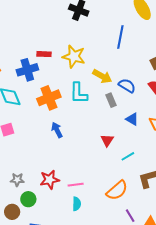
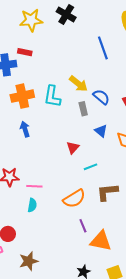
blue line: (120, 37) -> (103, 48), turned -40
yellow star: (74, 56) -> (31, 20), moved, turned -30

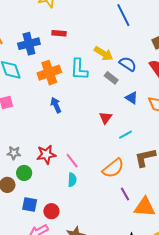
red rectangle: (25, 52) -> (59, 33), moved
gray rectangle: (83, 109) -> (111, 78), turned -32
pink line: (34, 186) -> (72, 161), turned 56

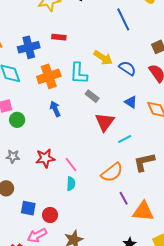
gray rectangle: (111, 78) -> (92, 96), moved
red triangle: (106, 118) -> (105, 122), size x1.5
green circle: (24, 173) -> (17, 120), moved

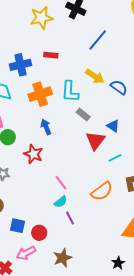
blue line: (123, 19) -> (98, 40), moved, turned 65
blue triangle: (131, 102) -> (113, 126), moved
red star: (45, 158) -> (33, 154), moved, turned 30
cyan semicircle: (71, 184) -> (61, 202), turned 48
purple line: (124, 198) -> (70, 218), moved

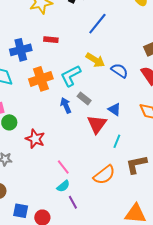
cyan L-shape: (70, 92) -> (71, 76), turned 60
blue arrow: (46, 127) -> (66, 105), moved
cyan line: (115, 158) -> (117, 141), turned -40

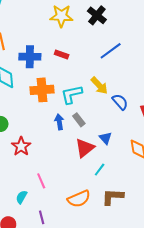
cyan semicircle: (63, 186) -> (22, 197), moved, turned 144

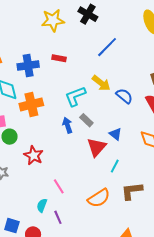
orange cross: (42, 90) -> (31, 104), moved
purple line: (42, 217) -> (58, 217), moved

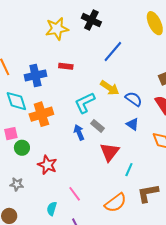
blue triangle: (115, 134) -> (132, 124), moved
cyan semicircle: (42, 205) -> (52, 209), moved

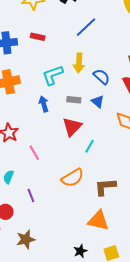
yellow arrow: (110, 88) -> (79, 63), turned 54
gray rectangle: (98, 126) -> (74, 100), moved, turned -40
brown L-shape: (148, 193) -> (105, 187), moved
pink line: (75, 194) -> (34, 153), moved

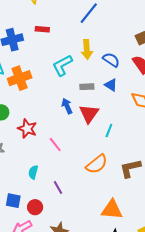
blue arrow: (44, 104) -> (67, 106), moved
orange triangle: (98, 221) -> (112, 210), moved

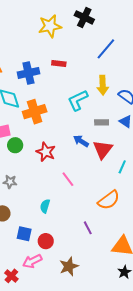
blue arrow: (67, 106) -> (81, 141), turned -35
red star: (27, 129) -> (46, 152), moved
purple line: (58, 188) -> (88, 228), moved

